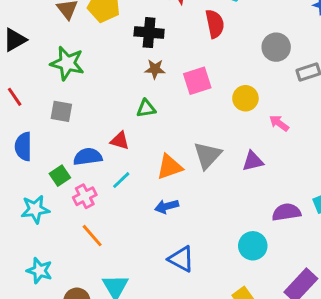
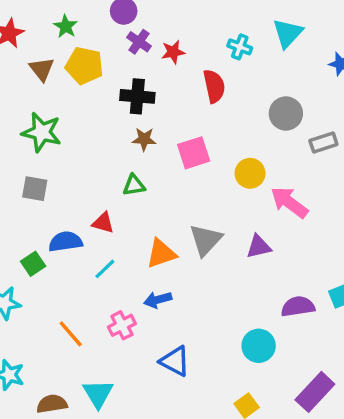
pink arrow: (279, 123) -> (289, 202), size x1.6
pink cross: (85, 196) -> (122, 325), moved

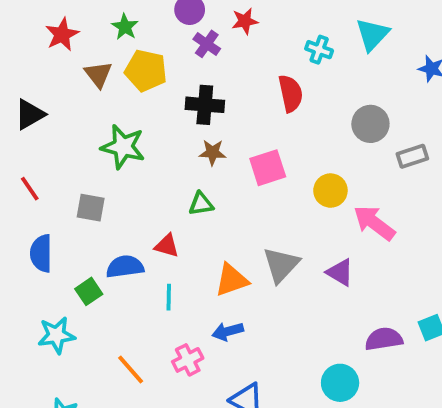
red star: (173, 52) -> (245, 21), moved
green star: (42, 132) -> (123, 147), moved
purple triangle: (259, 247) -> (340, 272), turned 44
cyan line: (105, 269) -> (169, 297), turned -45

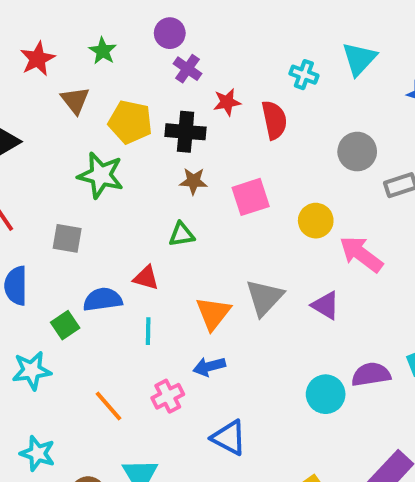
red star: (245, 21) -> (227, 102), moved
yellow pentagon: (146, 71) -> (130, 122), moved
orange triangle: (232, 280) -> (213, 313), turned -33
cyan circle: (340, 383) -> (326, 394), moved

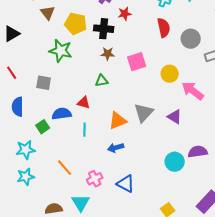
red semicircle: (274, 120) -> (164, 28), moved
orange triangle: (213, 313) -> (118, 121), turned 30
pink cross: (168, 396) -> (95, 179), moved
cyan star: (38, 453) -> (26, 177), moved, turned -30

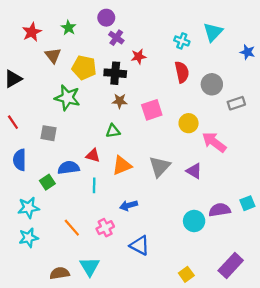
orange triangle: (118, 121) -> (122, 165), moved
pink cross: (95, 179) -> (105, 228), moved

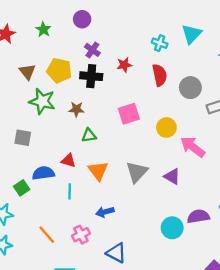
purple cross: (116, 38) -> (92, 50), moved
brown triangle: (53, 55) -> (27, 72), moved
red star: (139, 57) -> (124, 65), moved
brown star: (120, 101) -> (76, 109), moved
orange triangle: (122, 165) -> (98, 171), turned -45

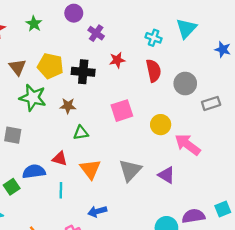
purple cross: (92, 50) -> (96, 33), moved

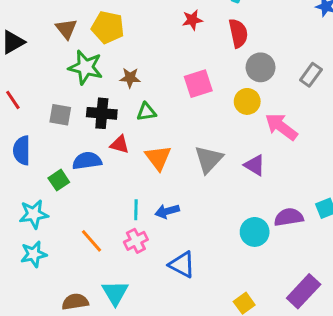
black cross: (83, 72) -> (102, 113), moved
gray circle: (185, 84) -> (261, 67), moved
gray rectangle: (211, 103) -> (311, 75), turned -36
cyan line: (61, 190) -> (136, 210), moved

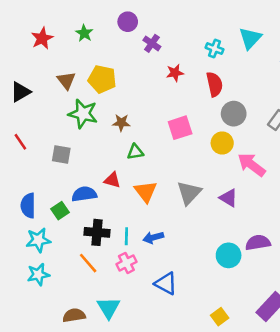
black cross: (102, 113) -> (97, 232), moved
blue semicircle: (22, 150) -> (28, 206), moved

